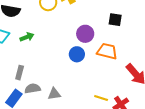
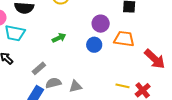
green arrow: (27, 37) -> (59, 38), moved
gray rectangle: (20, 73) -> (39, 68), turned 40

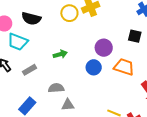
gray rectangle: (39, 68) -> (30, 70), moved
gray semicircle: (53, 83) -> (56, 88), moved

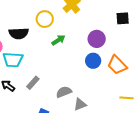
yellow circle: (69, 13) -> (45, 19), moved
green arrow: (60, 54) -> (58, 40), moved
orange trapezoid: (124, 67) -> (117, 65), moved, turned -135

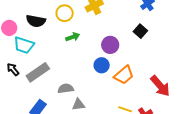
black square: (123, 18) -> (140, 31), turned 32
orange trapezoid: (117, 65) -> (124, 75), turned -100
gray rectangle: (33, 83) -> (38, 72), size x1.6

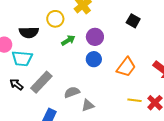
purple circle: (110, 45) -> (95, 37), moved
blue circle: (102, 65) -> (94, 59), moved

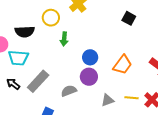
purple circle: (95, 37) -> (89, 77), moved
green arrow: (68, 40) -> (64, 39), turned 128
gray triangle: (88, 105) -> (108, 100), moved

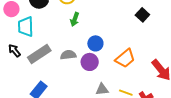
cyan trapezoid: (18, 58) -> (26, 27), turned 70
gray semicircle: (69, 91) -> (68, 55), moved

